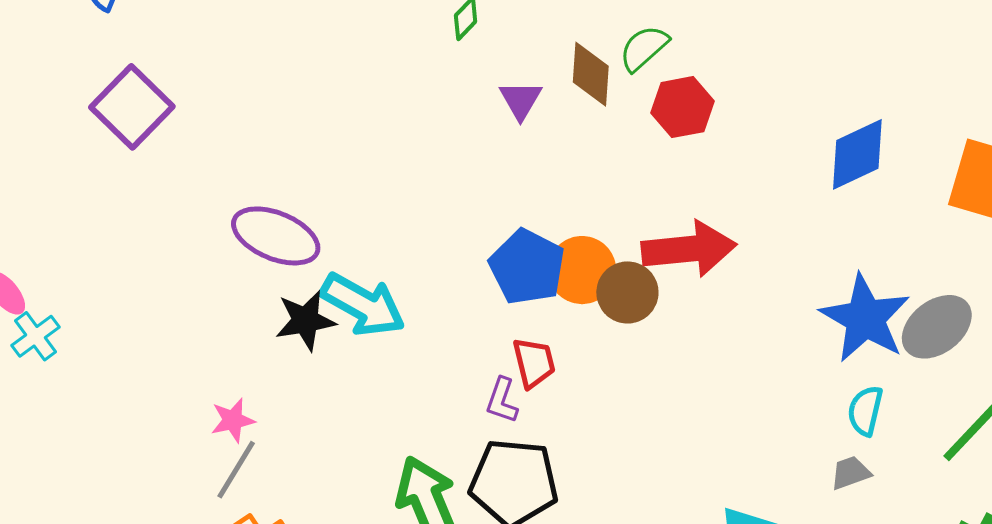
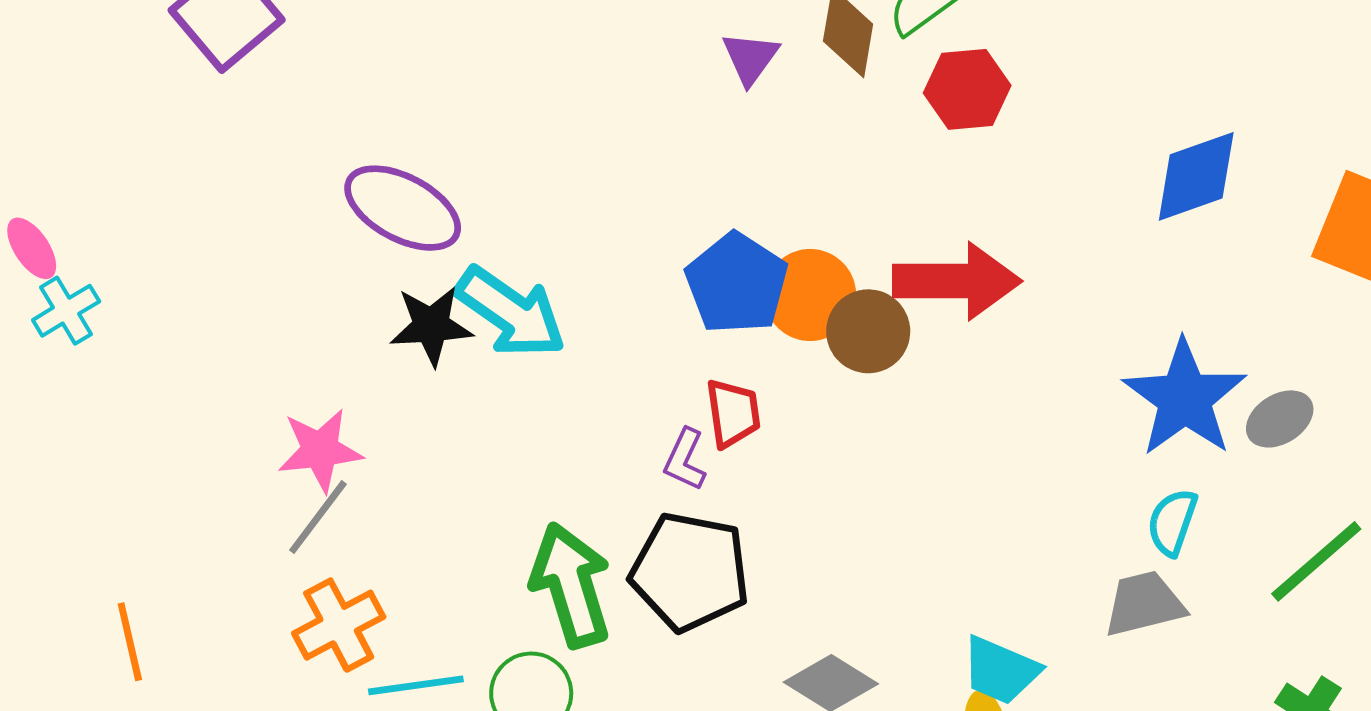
gray ellipse: (937, 327) -> (1280, 419), size x0.7
pink star: (233, 420) -> (320, 450), size x1.4
gray trapezoid: (851, 473) -> (1144, 604), size x1.5

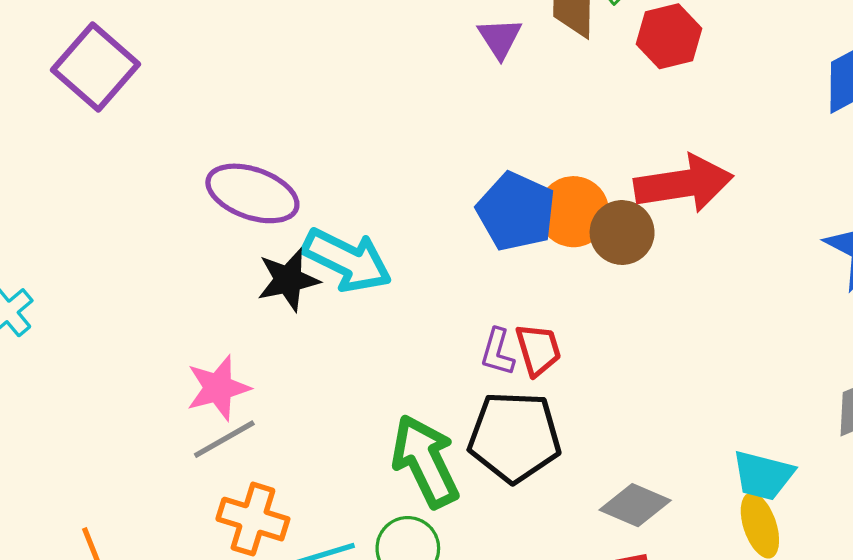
red trapezoid: (733, 413) -> (538, 350), moved
gray line: (318, 517) -> (224, 439), turned 32
orange cross: (339, 625) -> (253, 519), turned -36

